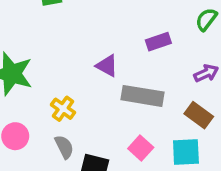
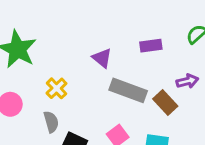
brown rectangle: (199, 115) -> (165, 103), moved

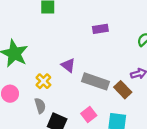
purple rectangle: (151, 46) -> (100, 29), moved
purple triangle: (102, 58) -> (68, 65), moved

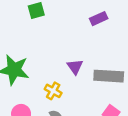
purple triangle: (68, 65) -> (75, 67), turned 32

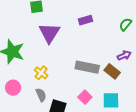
purple triangle: (75, 67) -> (49, 33), moved, size x1.6

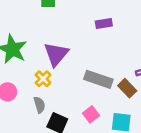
purple triangle: (49, 33) -> (56, 54), moved

